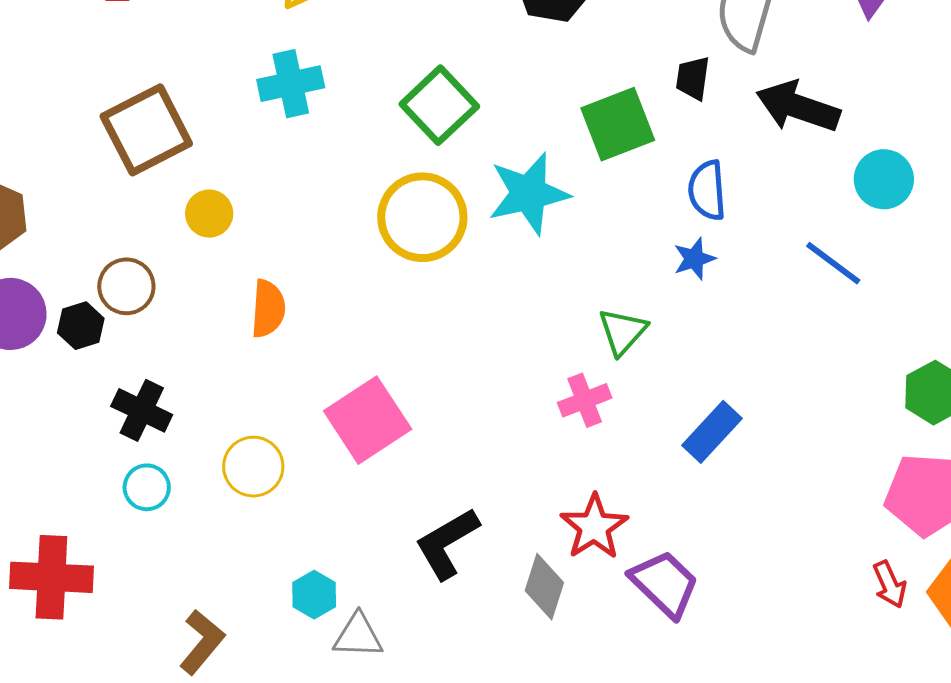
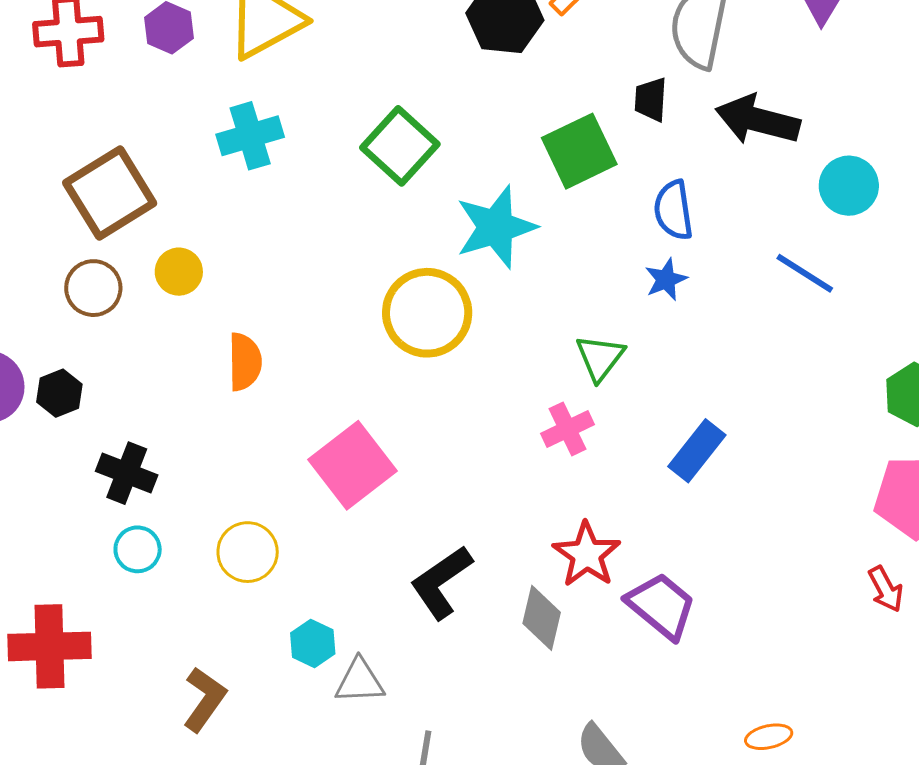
yellow circle: (422, 217) -> (427, 313), moved
brown circle: (126, 286) -> (93, 288), moved
yellow circle: (253, 467) -> (248, 552), moved

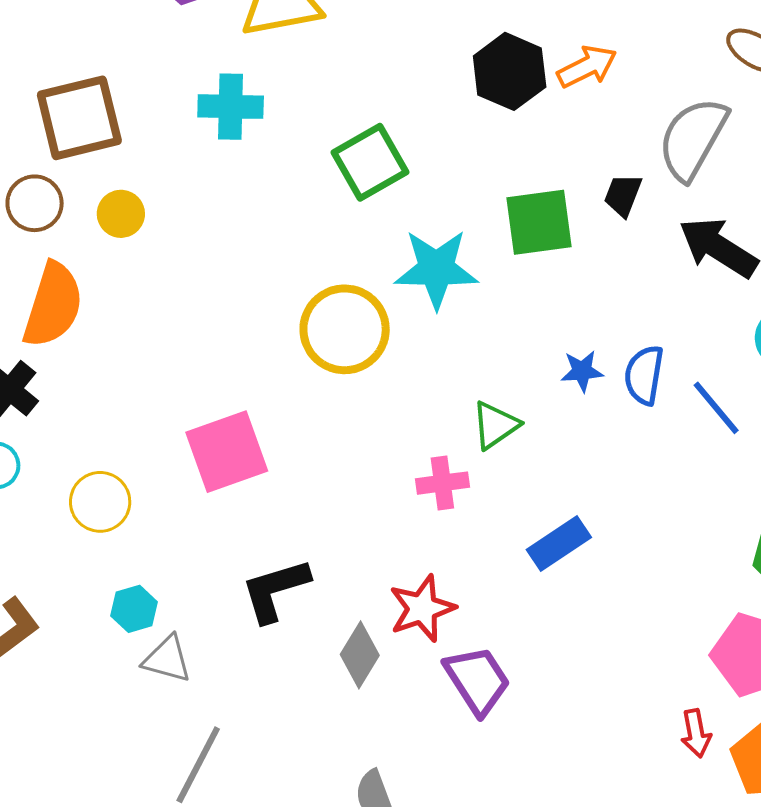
blue semicircle: (673, 210) -> (644, 375), moved
orange semicircle: (245, 362) -> (53, 305), moved, size x1.5

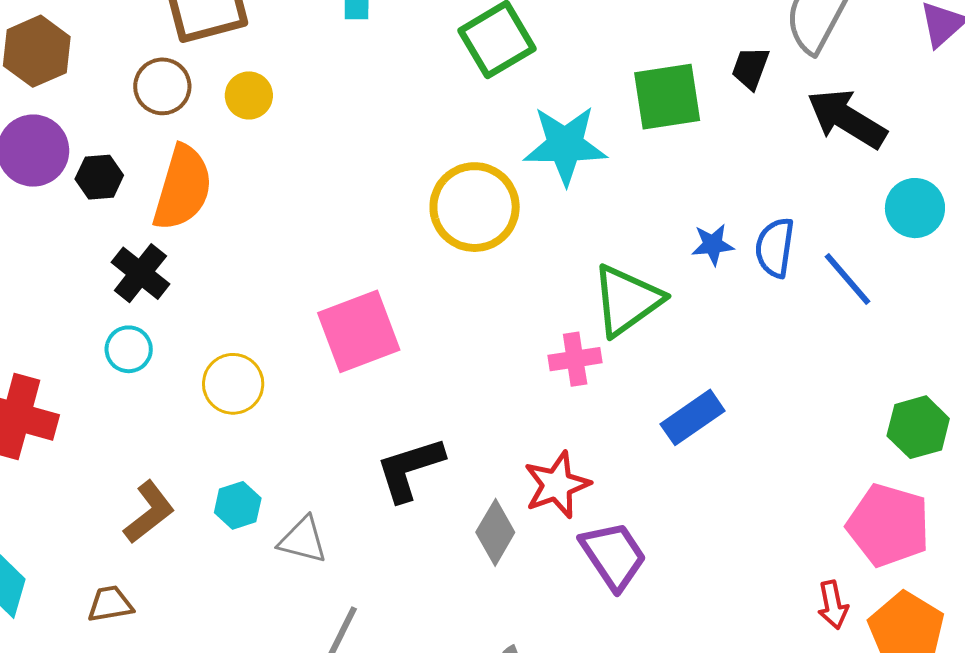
green triangle: (495, 425) -> (627, 300), size x1.5
cyan hexagon: (134, 609) -> (238, 505), moved

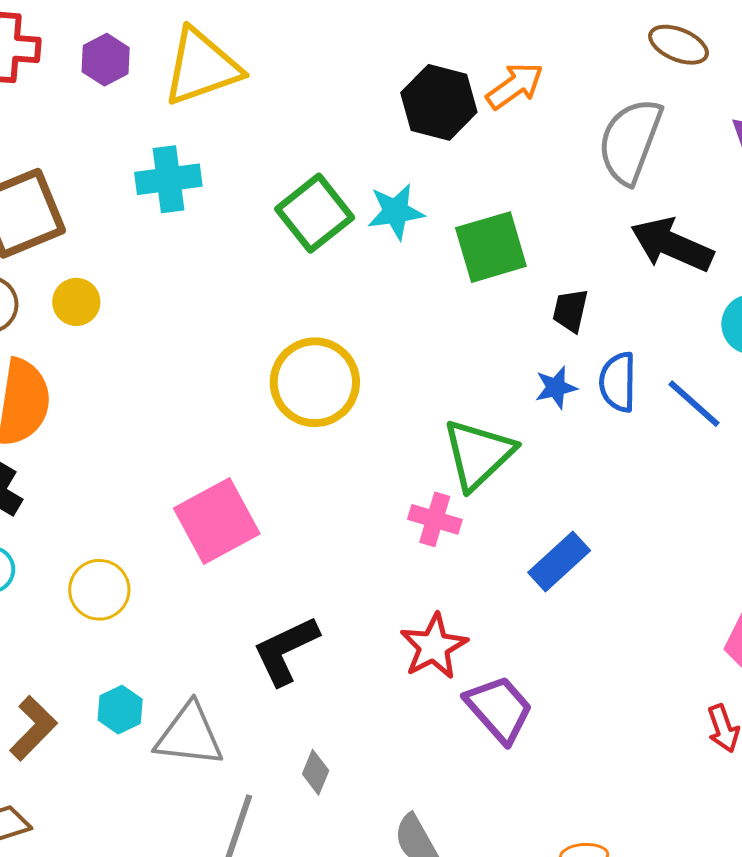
black trapezoid: (750, 68) -> (570, 310), moved
cyan star: (565, 145) -> (396, 212), moved, size x0.7
pink cross: (575, 359) -> (435, 519), turned 33
gray diamond: (495, 532) -> (316, 772), moved, size x0.7
gray triangle: (303, 540) -> (189, 735), size x1.4

